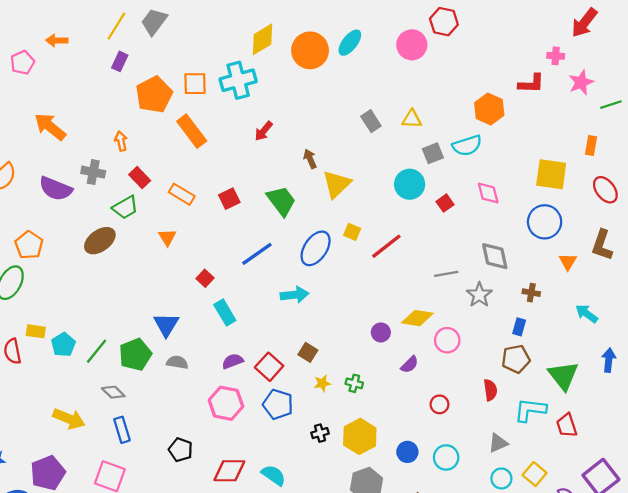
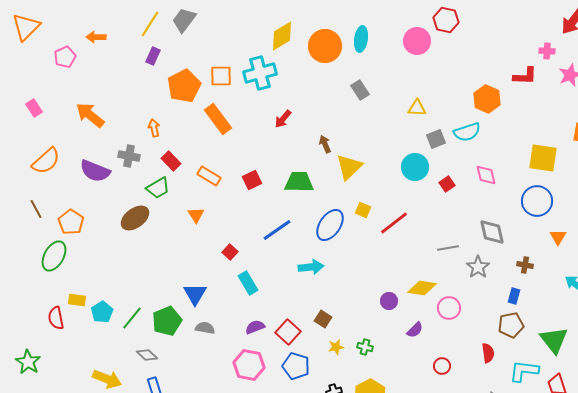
cyan ellipse: (350, 43) -> (361, 39), turned -30
gray rectangle: (371, 121) -> (360, 90), moved
green trapezoid: (281, 201) -> (299, 182), turned -52

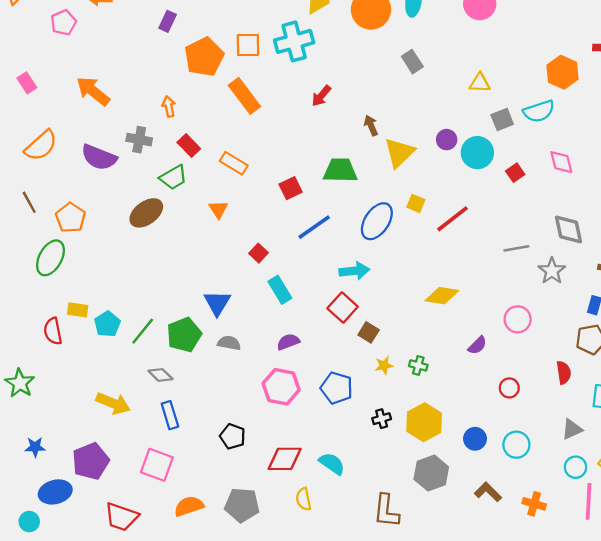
red square: (252, 180) -> (291, 188), moved
yellow diamond: (422, 288) -> (442, 296), moved
purple circle: (389, 301) -> (447, 140), moved
red square: (288, 332) -> (343, 308), moved

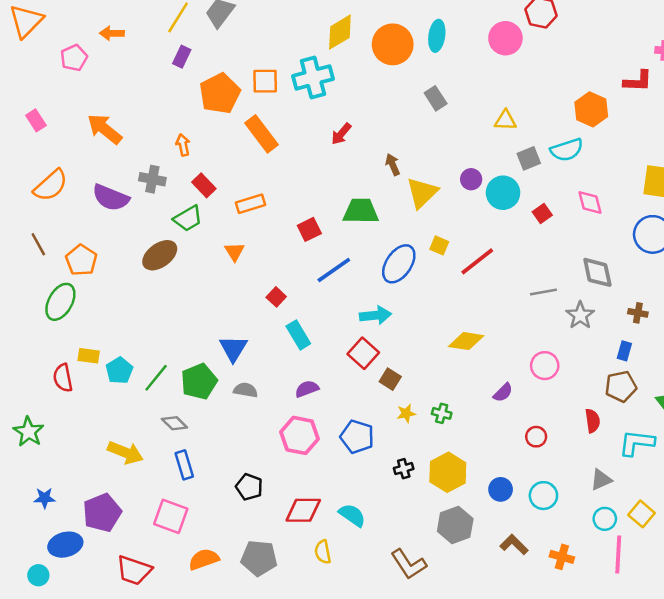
orange rectangle: (234, 163) -> (250, 204), turned -48
brown L-shape: (386, 511) -> (409, 564), turned -39

